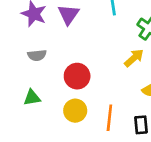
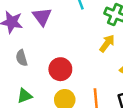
gray semicircle: (37, 55) -> (22, 58), turned 91

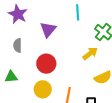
purple triangle: (42, 17) -> (48, 29), moved

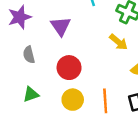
purple star: (18, 14) -> (20, 17), turned -30
yellow arrow: (90, 53) -> (118, 42), turned 91

